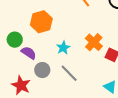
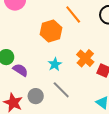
orange hexagon: (41, 22) -> (51, 31), moved
gray circle: (42, 70) -> (36, 96), moved

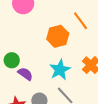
cyan star: (55, 64) -> (60, 70), size x1.5

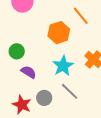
green circle: (12, 60) -> (17, 51), moved

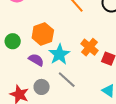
orange hexagon: (59, 33) -> (43, 34), moved
purple semicircle: (29, 72) -> (36, 60), moved

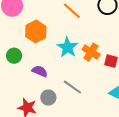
orange hexagon: (43, 34) -> (36, 31), moved
cyan star: (59, 54) -> (67, 47), moved

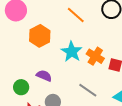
green circle: (14, 56) -> (21, 87), moved
gray line: (72, 87) -> (88, 90), moved

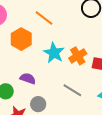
orange line: (76, 15) -> (44, 18), moved
orange cross: (95, 56) -> (78, 56), turned 30

